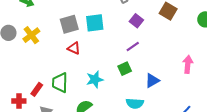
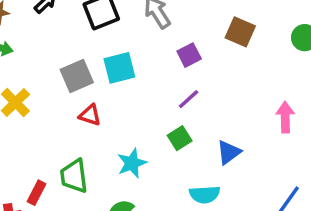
purple square: (136, 21) -> (189, 55), turned 32

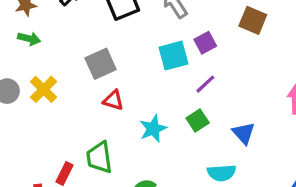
cyan square: (119, 68) -> (174, 56), moved
blue triangle: (229, 152) -> (244, 133), turned -35
cyan star: (132, 163) -> (153, 129), moved

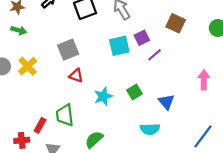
purple line: (205, 84) -> (155, 55), moved

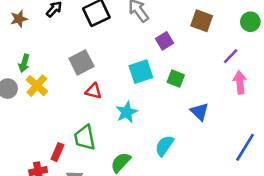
green arrow: (19, 30) -> (24, 63), moved, turned 96
cyan square: (119, 46) -> (141, 72), moved
purple line: (155, 55) -> (231, 56), moved
green square: (134, 92) -> (176, 79), moved, turned -32
cyan semicircle: (150, 129) -> (164, 146), moved, turned 132

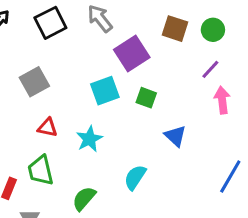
green circle: (250, 22) -> (213, 30), moved
purple square: (165, 41) -> (132, 54), size x1.6
red triangle: (93, 91) -> (47, 127), moved

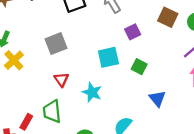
purple square: (132, 54) -> (133, 32), size x0.6
red triangle: (47, 127) -> (61, 80), turned 35
cyan star: (89, 139) -> (92, 92), turned -30

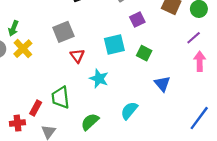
red triangle: (61, 80) -> (77, 56), moved

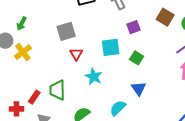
yellow cross: (23, 49) -> (23, 52), moved
blue triangle: (162, 84) -> (139, 89), moved

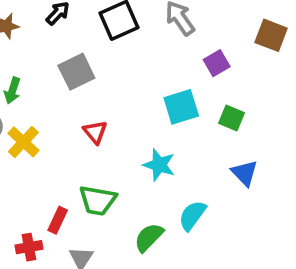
gray square: (66, 31) -> (76, 72), moved
red triangle: (76, 54) -> (95, 132), moved
green trapezoid: (57, 90) -> (98, 200), turned -70
cyan semicircle: (118, 108) -> (192, 215), moved

